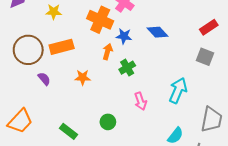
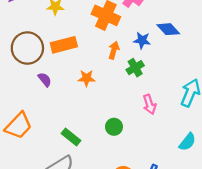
blue star: (124, 36) -> (142, 40), moved

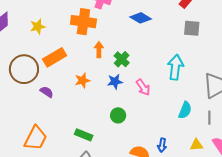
blue star: (142, 40) -> (115, 82), moved

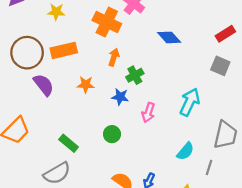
pink arrow: (143, 87) -> (148, 113), turned 36
purple semicircle: (47, 92) -> (44, 85), size x1.5

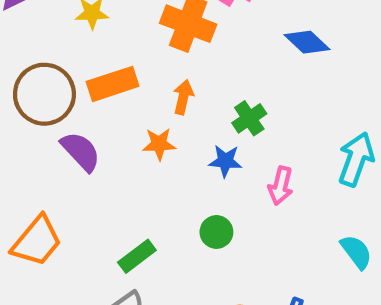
orange arrow: (114, 57) -> (183, 97), moved
green rectangle: (69, 143) -> (137, 256), turned -72
cyan semicircle: (185, 151) -> (356, 252), turned -72

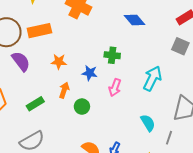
orange arrow: (183, 97) -> (64, 90), moved
green cross: (249, 118) -> (112, 55), moved, turned 35
green rectangle: (137, 256) -> (35, 104), moved

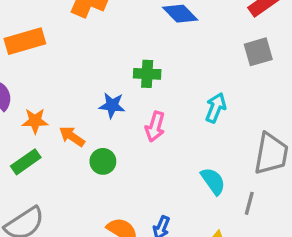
gray square: (180, 46) -> (258, 52), turned -36
orange star: (59, 62) -> (35, 121), moved
cyan arrow: (152, 78) -> (216, 108), size x0.7
orange arrow: (64, 90) -> (72, 136), turned -70

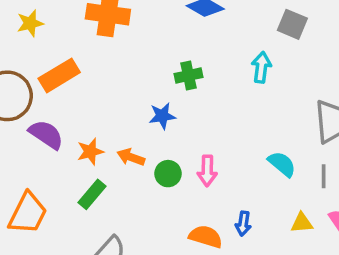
gray square: (258, 52) -> (292, 24), turned -36
cyan arrow: (216, 108) -> (261, 67), moved
pink arrow: (155, 127) -> (207, 171), moved

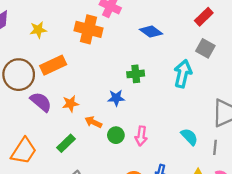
cyan arrow: (261, 67) -> (183, 74), size x1.4
orange star: (90, 152) -> (71, 104), moved

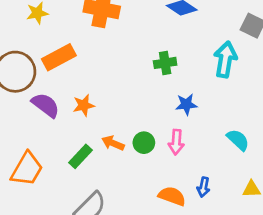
blue star: (116, 98) -> (186, 104), moved
orange arrow: (93, 122) -> (113, 143), moved

